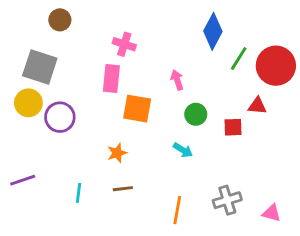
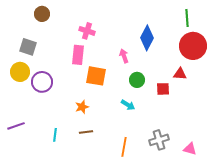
blue diamond: (213, 31) -> (147, 38), moved
green line: (239, 59) -> (187, 18), moved, turned -36
gray square: (40, 67) -> (28, 47), size x0.7

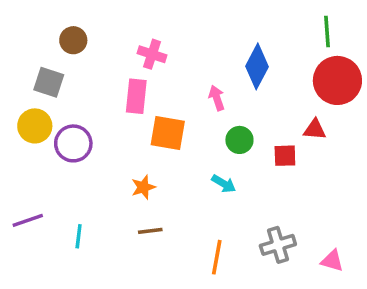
brown circle: (42, 14) -> (73, 40), moved
cyan line: (55, 135) -> (79, 236), moved

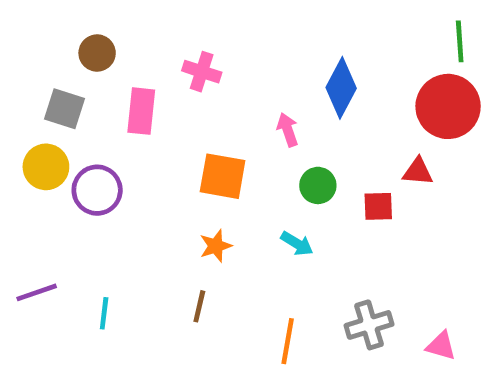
green line: (327, 31) -> (460, 41), moved
pink rectangle: (136, 96) -> (141, 111), moved
orange star: (143, 187) -> (216, 246), moved
brown line: (150, 231) -> (199, 306), turned -70

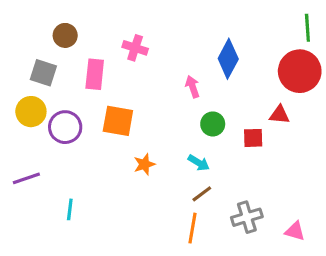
orange square: (223, 176) -> (118, 121), moved
purple line: (37, 292) -> (26, 178), moved
brown line: (199, 306) -> (202, 194), moved, turned 40

